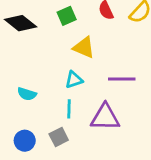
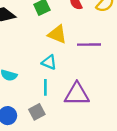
purple line: (122, 79) -> (89, 45), moved
cyan triangle: (74, 80) -> (49, 62), turned 42

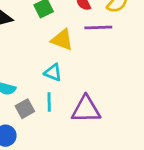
purple line: (89, 45) -> (98, 28), moved
gray square: (37, 112) -> (25, 109), moved

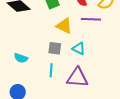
cyan triangle: (53, 72) -> (79, 49), moved
gray square: (25, 109) -> (55, 48), moved, turned 32

